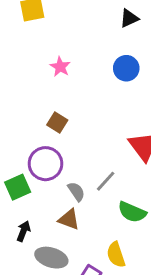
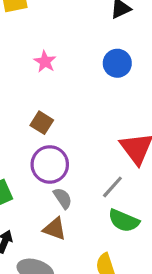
purple circle: (45, 164) -> (50, 164), moved
gray line: (106, 181) -> (112, 187), moved

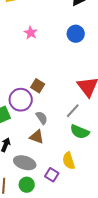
brown square: (42, 123) -> (38, 86), moved
purple circle: (50, 164) -> (21, 100), moved

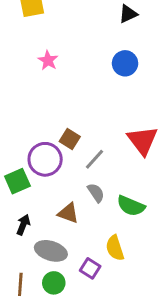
pink star: (31, 33) -> (48, 60), moved
gray line: (73, 111) -> (94, 159), moved
gray semicircle: (42, 118) -> (96, 193), moved

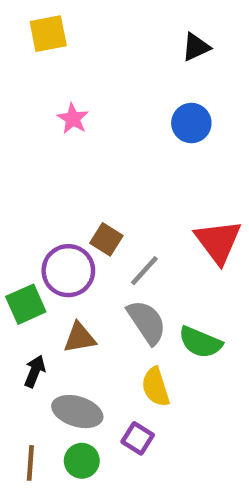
gray semicircle: (96, 193) -> (147, 322), size x1.5
brown triangle: (68, 213) -> (80, 338), moved, turned -30
yellow semicircle: (115, 248) -> (156, 387), moved

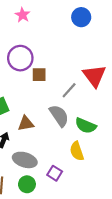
brown square: (106, 239) -> (39, 75), turned -32
purple circle: (68, 271) -> (20, 58), moved
gray line: (144, 271) -> (69, 90), moved
yellow semicircle: (156, 387) -> (77, 151), moved

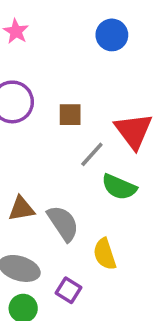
brown square: (39, 75) -> (70, 115), moved
gray semicircle: (59, 116) -> (63, 223), moved
green semicircle: (86, 126) -> (119, 187), moved

